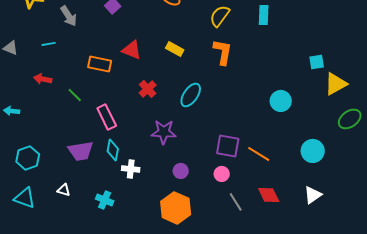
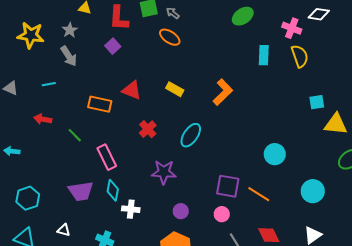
yellow semicircle: (220, 16) -> (300, 56), moved, turned 125
orange L-shape: (223, 52) -> (223, 92), turned 36
yellow triangle: (336, 84) -> (336, 124), turned 35
cyan circle: (281, 101) -> (275, 154), moved

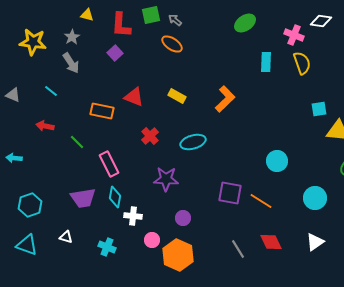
cyan line: (49, 84) -> (51, 91), turned 48
cyan ellipse: (191, 135) -> (193, 142), turned 40
pink circle: (222, 214) -> (152, 240), moved

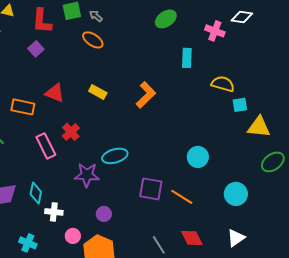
yellow semicircle: (302, 63) -> (223, 84), moved, turned -55
cyan ellipse: (193, 142) -> (115, 156), moved
pink rectangle: (109, 164) -> (46, 146), moved

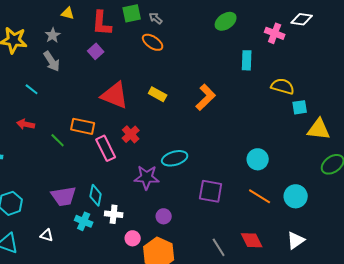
red triangle: (55, 93) -> (115, 95), size x1.4
orange rectangle: (23, 107) -> (83, 126), moved
orange line: (182, 197) -> (260, 196), moved
cyan cross: (28, 243) -> (84, 221), moved

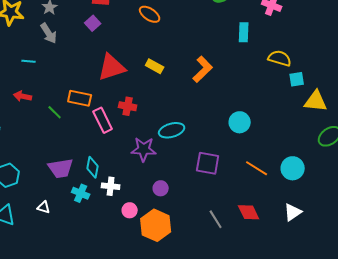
cyan line: (32, 89) -> (29, 61), turned -32
red triangle: (115, 95) -> (112, 67), turned -40
red cross: (131, 134) -> (128, 106), turned -36
cyan circle: (258, 159) -> (240, 122), moved

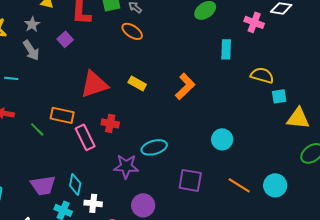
purple square: (93, 23) -> (65, 39), moved
purple circle: (161, 188) -> (143, 205), size x1.5

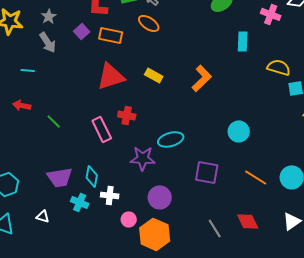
orange rectangle: (62, 115) -> (111, 35), moved

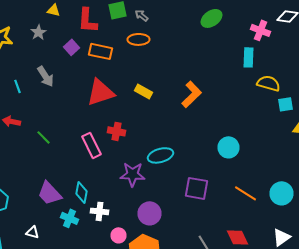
orange ellipse: (149, 23) -> (138, 39), turned -35
cyan rectangle: (243, 41) -> (248, 57), moved
gray arrow: (48, 42) -> (46, 76), moved
cyan line: (28, 70) -> (18, 86), turned 64
purple trapezoid: (60, 177) -> (50, 193), turned 56

